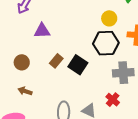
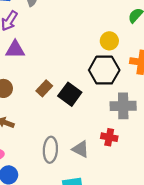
purple triangle: (42, 31) -> (15, 50), moved
red cross: (113, 100) -> (109, 137), turned -32

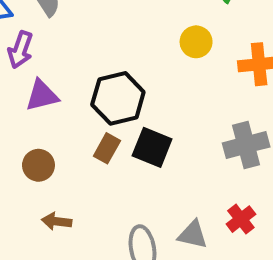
black hexagon: (104, 70) -> (118, 98), moved
red cross: (109, 137) -> (241, 219), moved, turned -35

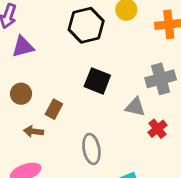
black hexagon: (118, 98) -> (86, 25), moved
brown rectangle: (107, 148) -> (54, 109), moved
gray triangle: (193, 235) -> (135, 107), moved

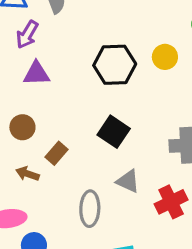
gray triangle: (135, 107) -> (128, 181), moved
red cross: (158, 129) -> (171, 202), size x1.4

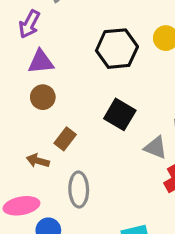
brown circle: (22, 127) -> (43, 97), moved
gray triangle: (128, 181) -> (156, 148), moved
gray ellipse: (90, 209) -> (79, 190), moved

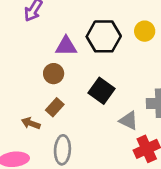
purple triangle: (41, 62) -> (66, 46), moved
brown circle: (43, 97) -> (54, 74), moved

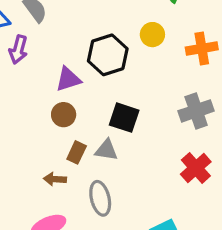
gray triangle: (129, 121) -> (106, 150), moved

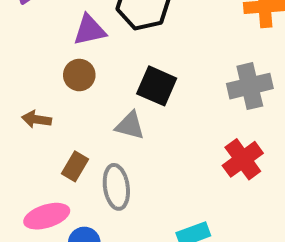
brown rectangle: (77, 152) -> (75, 166), moved
brown arrow: (55, 179) -> (37, 119), moved

